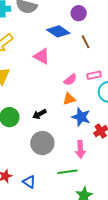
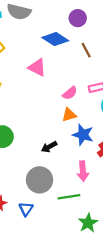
black arrow: (39, 114) -> (49, 147), moved
gray circle: (42, 143) -> (40, 180), moved
blue triangle: (29, 182) -> (26, 209), turned 32

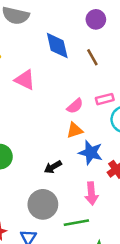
purple circle: (78, 18) -> (96, 19), moved
blue diamond: (55, 39) -> (57, 46), turned 45
pink triangle: (37, 67) -> (25, 80), moved

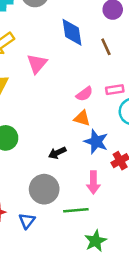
pink triangle: (25, 80) -> (37, 64), turned 40
orange triangle: (75, 130) -> (82, 118), turned 30

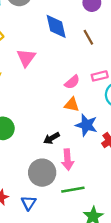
pink arrow: (93, 182) -> (68, 160), moved

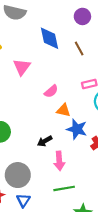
pink semicircle: (72, 82) -> (51, 91), moved
gray circle: (42, 173) -> (18, 175), moved

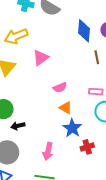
blue diamond: (49, 38) -> (84, 31), moved
black arrow: (45, 141) -> (18, 126), moved

